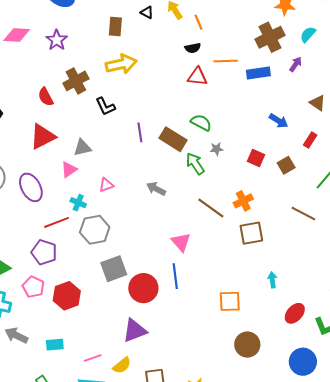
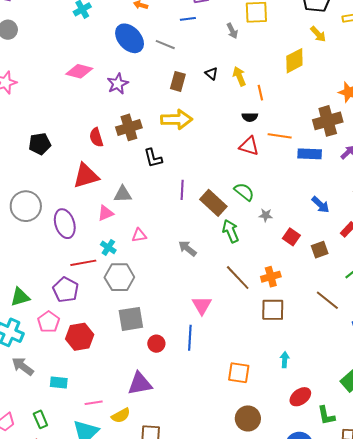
gray star: (217, 149) -> (266, 215), moved
red circle: (143, 288) -> (156, 344), size x0.6

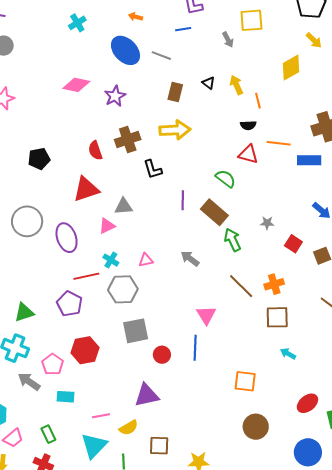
green semicircle: (244, 192) -> (225, 179), moved
pink triangle: (139, 235) -> (146, 260), moved
pink pentagon: (49, 322) -> (53, 364), moved
cyan arrow: (285, 360) -> (288, 354), moved, turned -63

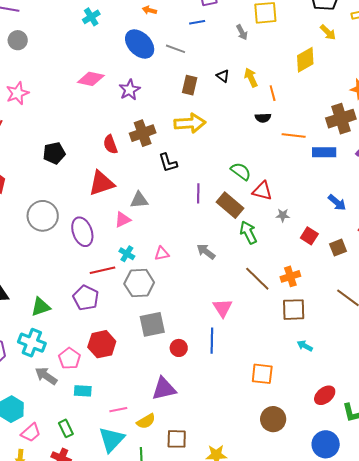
red triangle: (248, 154) -> (262, 191), moved

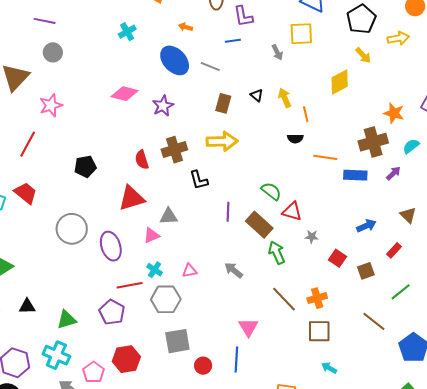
blue arrow: (337, 203) -> (366, 226), turned -66

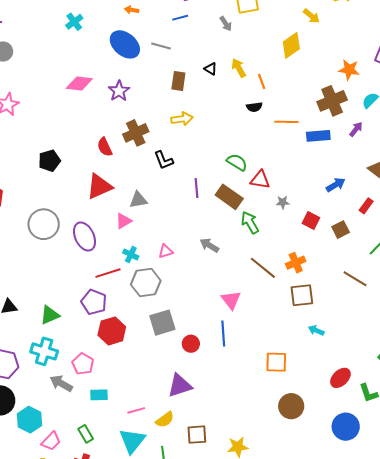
yellow arrow: (222, 141) -> (182, 119), size x0.7
red hexagon: (126, 359) -> (112, 331), moved

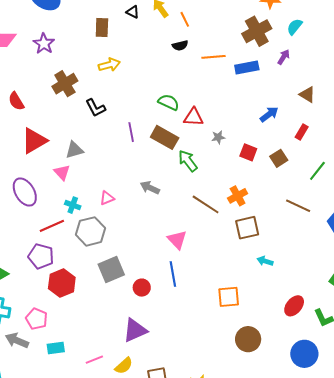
red semicircle: (105, 147) -> (16, 101), moved
pink triangle: (124, 221) -> (62, 172), turned -36

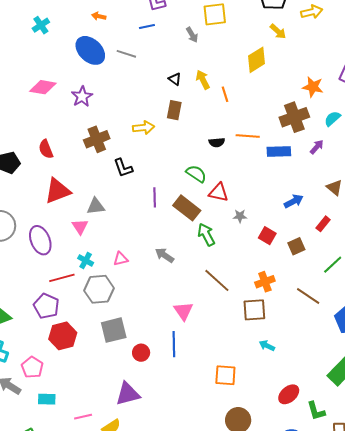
brown rectangle: (102, 27) -> (174, 110), moved
black semicircle: (180, 45) -> (217, 142), moved
orange cross: (238, 196) -> (265, 282), moved

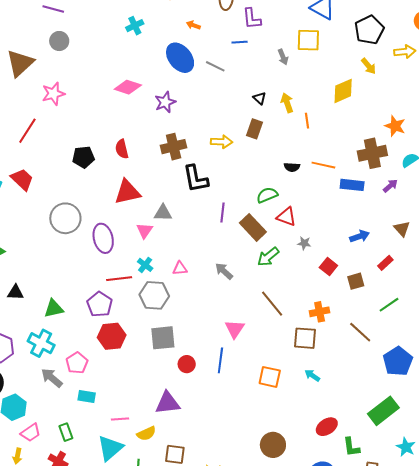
black L-shape: (123, 168) -> (196, 179), size x1.4
green semicircle: (196, 174) -> (267, 195), turned -65
green arrow: (206, 235) -> (268, 257), turned -110
orange square: (225, 375) -> (270, 377), moved

